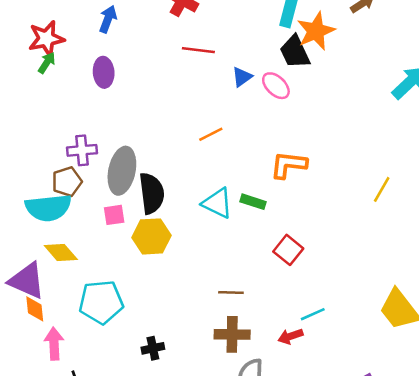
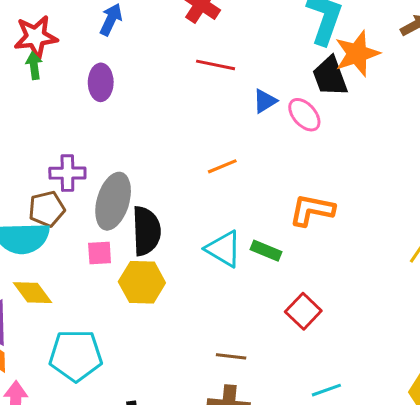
green arrow: (47, 63) -> (34, 66), turned -45

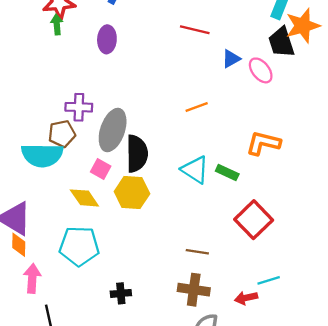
pink square: (100, 253) -> (101, 169), turned 30
yellow diamond: (33, 293) -> (84, 198), moved
red square: (303, 311) -> (254, 220), size x1.4

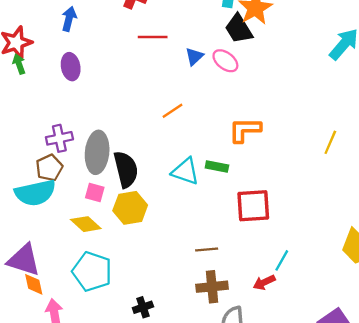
red square: (254, 220) -> (253, 206), turned -36
cyan pentagon: (79, 246) -> (92, 271), turned 30
cyan line: (269, 280) -> (282, 260), turned -30

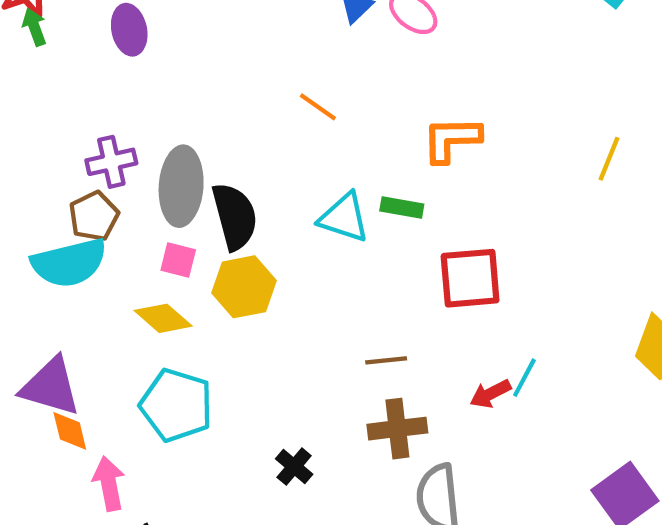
orange line: (172, 111) -> (318, 107), turned 70
red arrow: (264, 282) -> (490, 394), moved
black cross: (143, 307) -> (294, 467), moved, turned -30

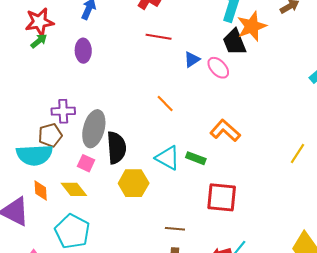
green arrow: (34, 27) -> (39, 41), turned 60
orange L-shape: (452, 139) -> (225, 131), turned 32
yellow hexagon: (244, 287) -> (134, 183), moved
orange diamond: (70, 431) -> (41, 191), moved

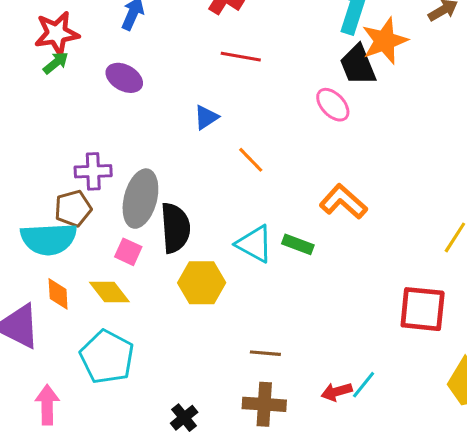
purple ellipse: (83, 51) -> (124, 78), turned -60
blue triangle: (192, 60) -> (206, 117), moved
red square: (222, 197) -> (423, 309), moved

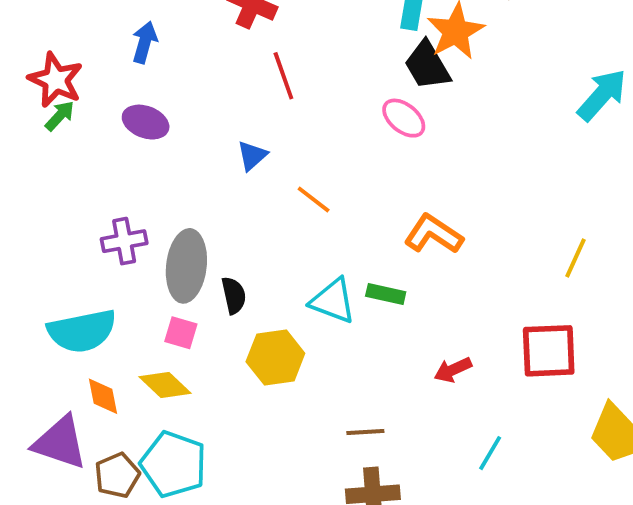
red star: (57, 33) -> (56, 80), turned -30
red line: (241, 57) -> (283, 76), turned 69
brown pentagon: (73, 208) -> (117, 475), moved
black semicircle: (175, 228) -> (234, 295), size x0.6
red arrow: (337, 392) -> (453, 370), moved

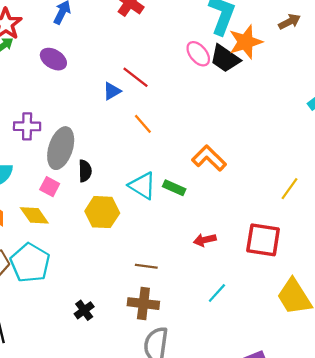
black trapezoid: (427, 65) -> (225, 59), turned -36
red line: (283, 76) -> (136, 77), moved, turned -44
pink ellipse: (404, 118) -> (198, 54), moved

